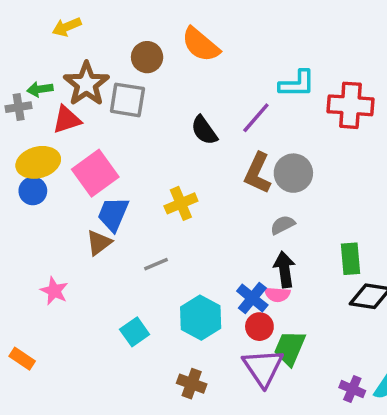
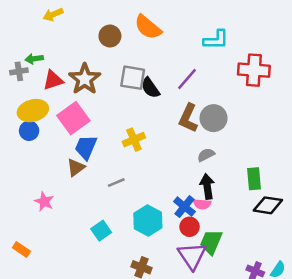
brown star: (86, 84) -> (85, 79), moved
cyan L-shape: (297, 84) -> (216, 40), moved
gray square: (127, 100) -> (133, 78), moved

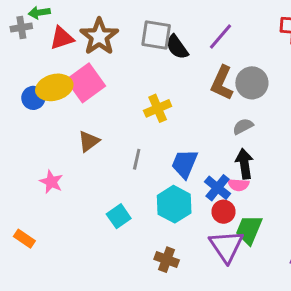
yellow ellipse: (33, 111) -> (54, 87), moved
blue trapezoid: (86, 147) -> (185, 164), moved
gray line: (116, 183) -> (137, 159), turned -54

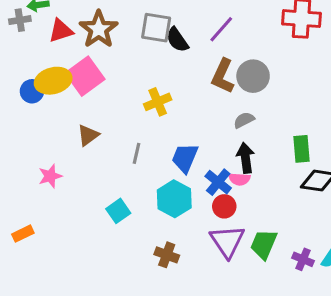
pink star: (51, 182) -> (50, 176), turned 30
green trapezoid: (249, 230) -> (264, 244), moved
orange rectangle: (24, 239) -> (23, 234), turned -60

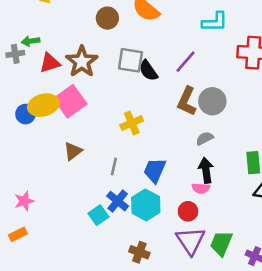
pink star: (50, 176) -> (24, 201), moved
blue cross: (218, 182) -> (118, 201), moved

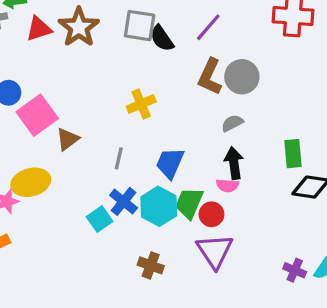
pink square: (70, 101) -> (37, 115), moved
yellow ellipse: (43, 105) -> (31, 182), moved
green trapezoid: (221, 243) -> (189, 203), moved

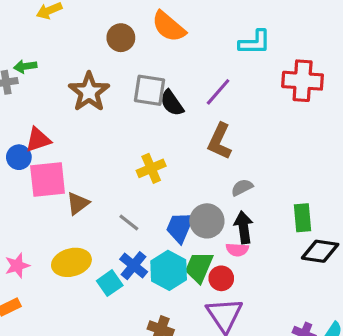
red triangle: (39, 29) -> (38, 140), moved
gray circle: (242, 77) -> (207, 221), moved
pink square: (37, 115) -> (48, 180), turned 30
gray line: (119, 158) -> (129, 223), turned -65
yellow ellipse: (31, 182) -> (71, 262), moved

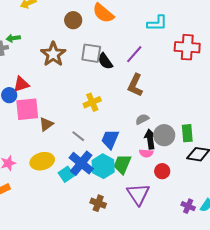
gray semicircle: (242, 187) -> (142, 119), moved
gray circle: (207, 221) -> (164, 135), moved
blue cross: (134, 266) -> (81, 163), size x1.4
red circle: (221, 278) -> (162, 171), moved

